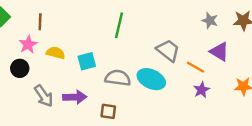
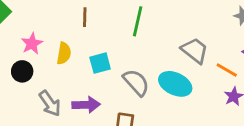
brown line: (40, 22) -> (85, 17), moved
yellow semicircle: (56, 53) -> (64, 53), turned 84
gray semicircle: (118, 78) -> (136, 83), turned 40

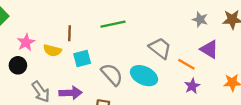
brown line: (85, 17) -> (69, 33), moved
green line: (138, 21) -> (113, 24), turned 65
yellow semicircle: (64, 53) -> (52, 50), turned 96

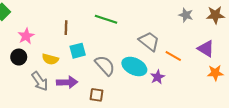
green line: (113, 24) -> (106, 19), turned 30
purple triangle: (209, 49) -> (206, 49), moved
yellow semicircle: (52, 50) -> (50, 59), moved
purple star: (192, 86) -> (157, 77), moved

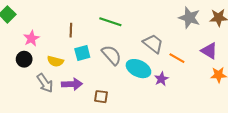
gray star: (186, 15) -> (189, 18), size x1.5
gray semicircle: (105, 65) -> (111, 55), moved

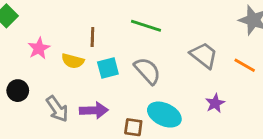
orange line: (177, 58) -> (245, 65), moved
black circle: (24, 59) -> (18, 91), moved
yellow semicircle: (55, 61) -> (73, 61), moved
cyan ellipse: (138, 69) -> (164, 115), moved

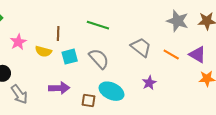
gray arrow: (57, 109) -> (19, 94), moved

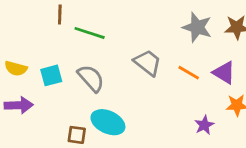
brown line: (58, 34) -> (60, 15), moved
purple star: (149, 83) -> (204, 125), moved
purple arrow: (59, 88) -> (19, 105), moved

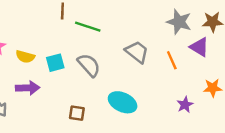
orange line: (189, 73) -> (172, 60), turned 36
purple triangle: (224, 73) -> (199, 47), moved
cyan ellipse: (108, 122) -> (123, 102), moved

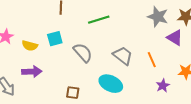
green line: (88, 27) -> (99, 20), moved, turned -35
gray trapezoid: (137, 52) -> (123, 56), moved
orange line: (172, 60) -> (152, 60), moved
cyan square: (55, 63) -> (55, 39), moved

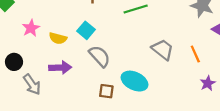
cyan square: (55, 39) -> (86, 30), turned -35
gray semicircle: (83, 53) -> (100, 56), moved
cyan ellipse: (111, 84) -> (135, 81), moved

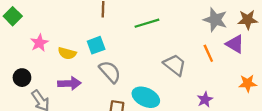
cyan square: (86, 30) -> (96, 45), turned 30
orange line: (195, 54) -> (208, 53), moved
purple star: (208, 83) -> (205, 100), moved

